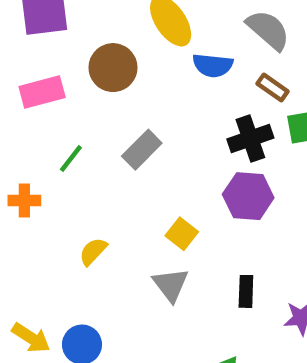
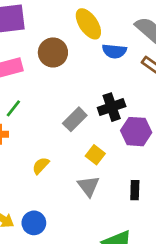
black cross: (250, 138) -> (112, 107), moved
gray rectangle: (142, 150) -> (75, 119), moved
green line: (71, 158) -> (13, 108), moved

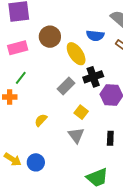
yellow ellipse: (88, 24) -> (76, 54), moved

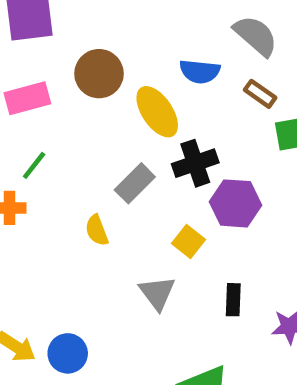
yellow square: (81, 112) -> (189, 242), moved
yellow semicircle: (41, 120) -> (97, 230), moved, turned -64

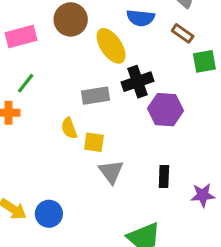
gray rectangle: (135, 183) -> (96, 96), turned 36
yellow square: (189, 242) -> (94, 142), moved, turned -30

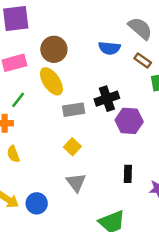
yellow ellipse: (111, 46) -> (51, 81), moved
yellow semicircle: (69, 128) -> (13, 154), moved
yellow square: (94, 142) -> (72, 147), turned 35
gray triangle: (111, 172) -> (76, 182), moved

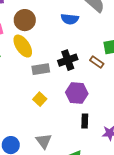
brown rectangle: (143, 60) -> (97, 62), moved
purple hexagon: (129, 121) -> (77, 93), moved
gray triangle: (76, 182) -> (44, 141), moved

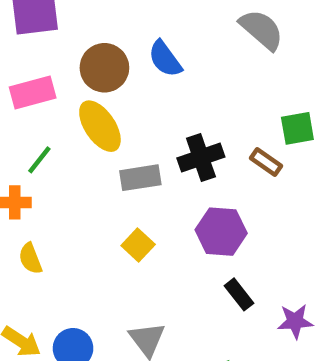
blue semicircle: (70, 19) -> (165, 59), moved, turned 48
black rectangle: (85, 121) -> (239, 294), turned -40

